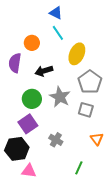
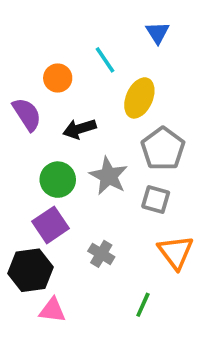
blue triangle: (56, 13) -> (157, 33), moved, turned 32
purple semicircle: (15, 63) -> (27, 114), turned 138
orange triangle: (97, 139) -> (176, 252), size x1.5

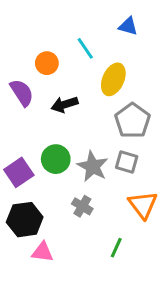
blue triangle: (157, 33) -> (128, 26), turned -42
gray star: (109, 176) -> (93, 166), moved
green circle: (58, 180) -> (56, 159), moved
purple square: (50, 225) -> (19, 172), moved

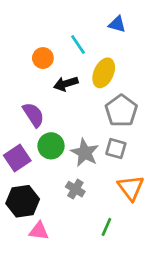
purple semicircle: (22, 93) -> (33, 115), moved
black arrow: (65, 104) -> (66, 84), moved

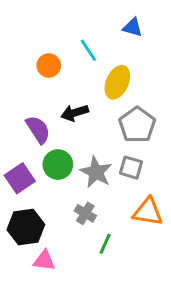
black arrow: (66, 84) -> (75, 113), moved
orange triangle: (131, 188) -> (148, 212), turned -44
green line: (106, 227) -> (105, 244), moved

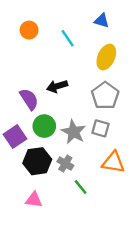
orange circle: (49, 65) -> (29, 30), moved
yellow ellipse: (117, 82) -> (106, 57), moved
black hexagon: (26, 227) -> (37, 161), moved
green line: (105, 244) -> (81, 187), turned -63

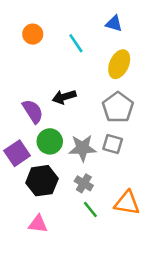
gray star: (74, 132) -> (82, 148), turned -30
orange triangle: (113, 162) -> (127, 203), moved
gray cross: (65, 164) -> (84, 183), moved

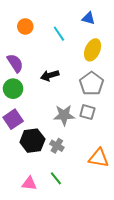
purple semicircle: (33, 111) -> (15, 63), moved
green circle: (50, 141) -> (13, 89), moved
gray cross: (84, 183) -> (57, 146), moved
green line: (90, 210) -> (56, 178), moved
pink triangle: (38, 224) -> (29, 183), moved

